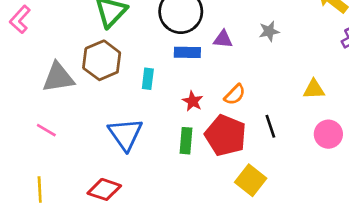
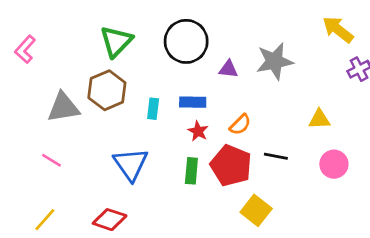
gray star: (269, 31) -> (275, 61), size x1.8
blue rectangle: (187, 52) -> (193, 102), moved
black line: (270, 126) -> (276, 156), turned -60
yellow line: (40, 189) -> (45, 220), turned 45

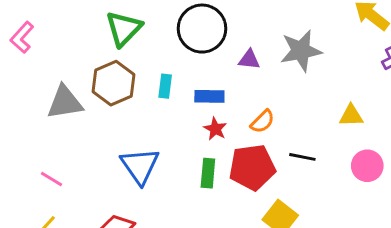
cyan rectangle: (153, 109) -> (165, 86), moved
pink line: (51, 160) -> (51, 179), moved
red pentagon: (231, 165) -> (252, 167), turned -30

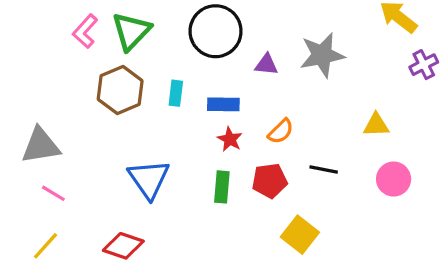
pink L-shape: (22, 37) -> (85, 31), moved
gray triangle: (65, 102) -> (41, 146), moved
red pentagon: (252, 167) -> (270, 181), size x0.7

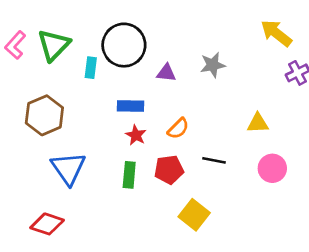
gray star: (322, 55) -> (213, 65), size x0.7
brown hexagon: (120, 90) -> (44, 115), moved
cyan rectangle: (176, 93) -> (91, 68), moved

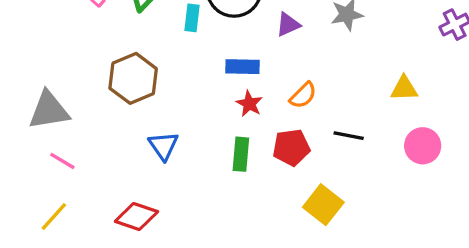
purple triangle: (166, 73) -> (288, 25), turned -30
blue triangle: (68, 168) -> (163, 146), size x0.7

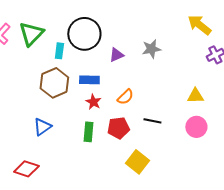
brown hexagon: (133, 78) -> (54, 83), moved
yellow triangle: (404, 89) -> (195, 96), moved
blue triangle: (163, 146) -> (42, 127), turned 30

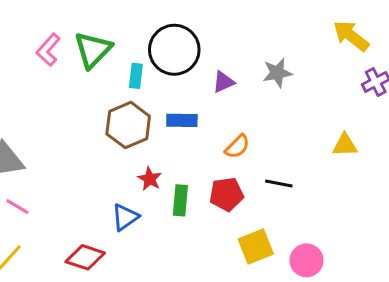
red star: (93, 102) -> (150, 179), moved
blue triangle: (42, 127) -> (125, 217), moved
pink circle: (196, 127) -> (306, 260), moved
yellow square: (137, 162) -> (256, 246), turned 30

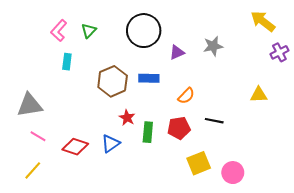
green triangle: (93, 50) -> (89, 31), size x0.6
cyan rectangle: (136, 76) -> (67, 62), moved
red diamond: (85, 257) -> (75, 147), moved

